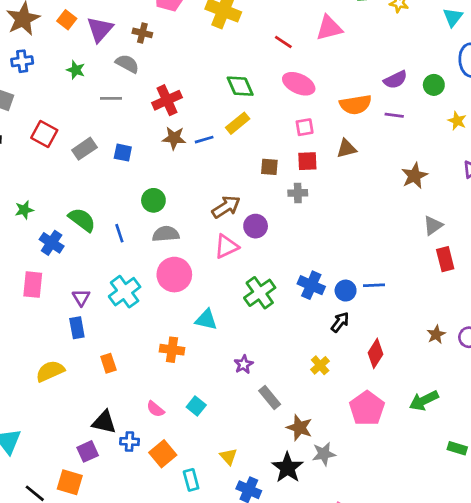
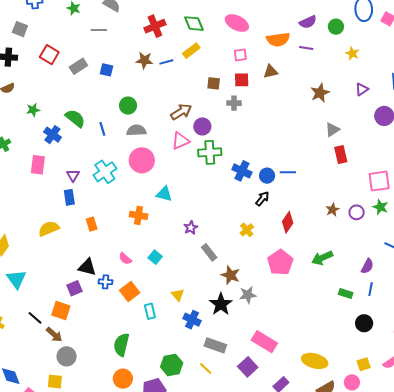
red cross: (167, 100) -> (155, 26), moved
green cross: (260, 293) -> (210, 152), moved, turned 30

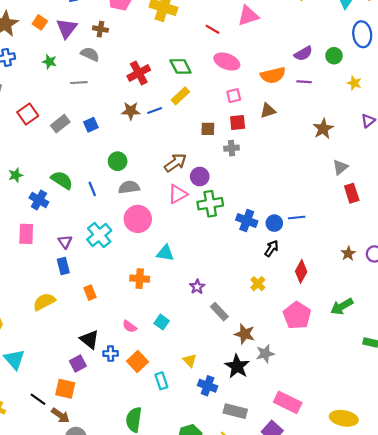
red square: (49, 55) -> (28, 114), turned 30
blue square: (107, 70) -> (91, 125), turned -32
black triangle: (87, 267) -> (89, 339), turned 30

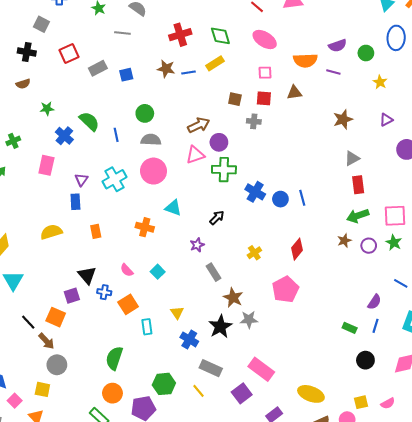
blue line: (297, 217) -> (302, 198), turned 70
black arrow: (272, 248) -> (217, 218), moved
green arrow: (342, 306) -> (358, 216), moved

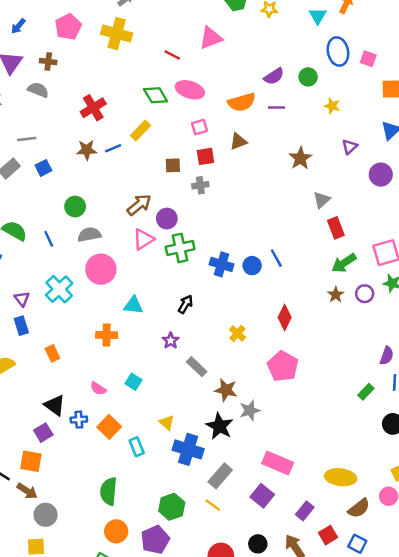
gray line: (122, 33) -> (27, 139), moved
green diamond: (220, 36) -> (156, 95), moved
green rectangle: (350, 328) -> (366, 392), turned -56
blue cross: (189, 339) -> (188, 449), size x1.4
gray rectangle: (211, 368) -> (220, 476), turned -60

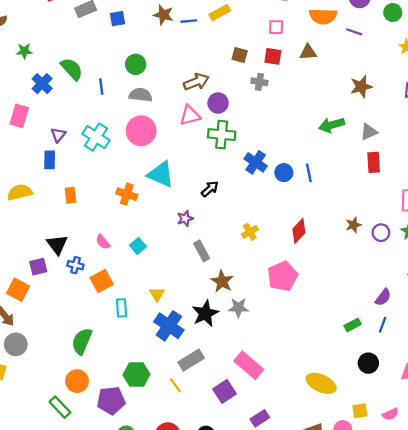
green arrow: (344, 263) -> (332, 125), moved
cyan cross: (59, 289) -> (96, 137), turned -32
cyan triangle: (133, 305) -> (161, 174), size x1.4
yellow ellipse: (341, 477) -> (321, 383), moved

